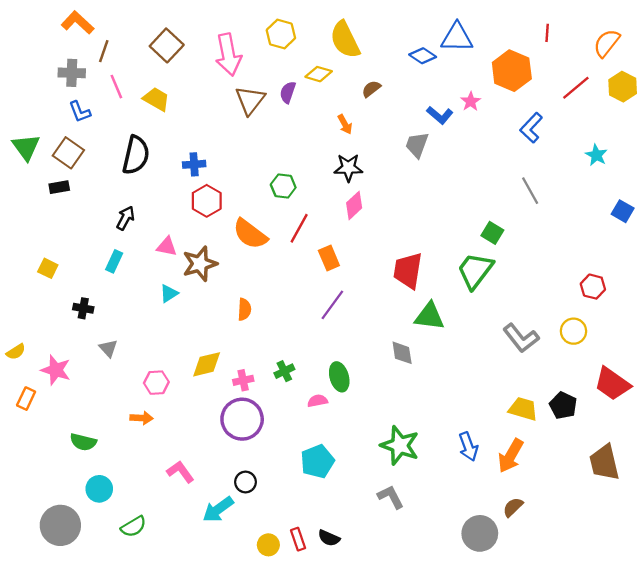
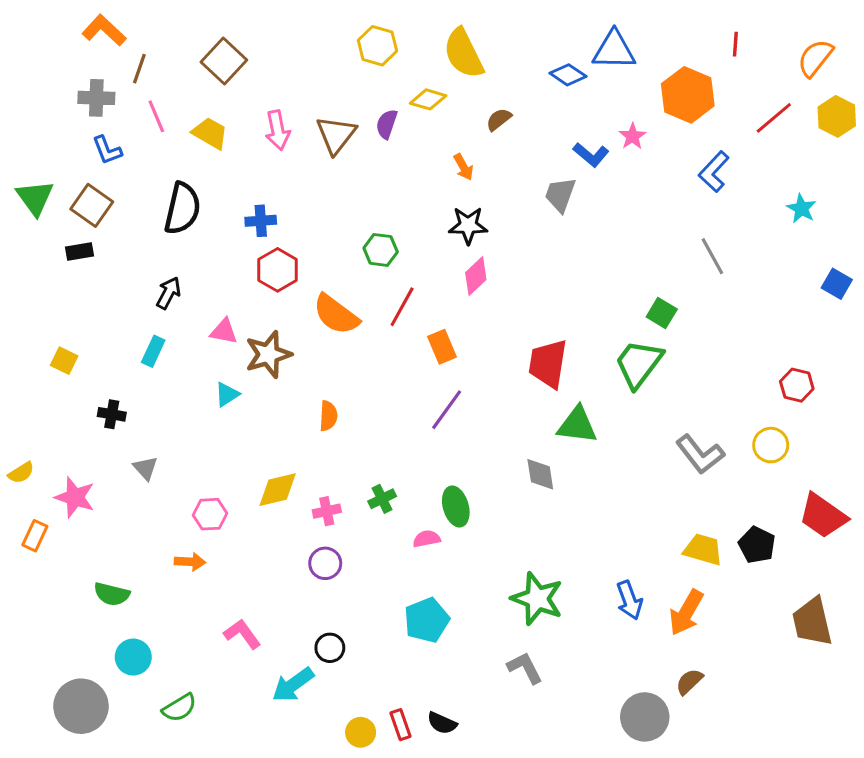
pink arrow: (228, 55) -> (278, 130), moved, size x0.7
purple circle: (242, 419) -> (325, 563), size x0.6

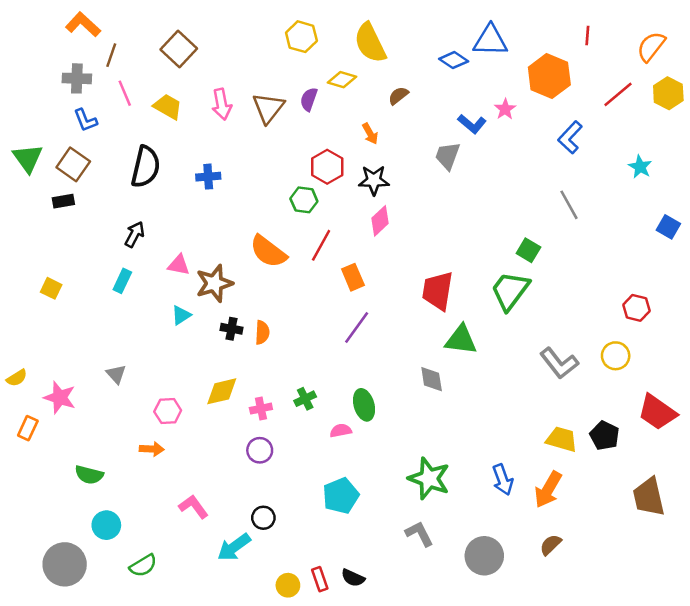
red hexagon: (278, 270) -> (327, 167), moved
black cross: (112, 414) -> (231, 329), moved
gray circle: (645, 717) -> (484, 556), moved

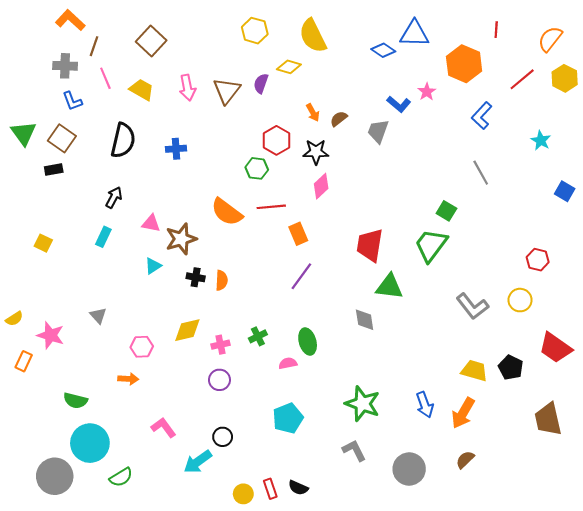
brown semicircle: (398, 96) -> (339, 119), moved
red line: (321, 245) -> (271, 207), turned 56
cyan circle: (106, 525) -> (90, 443), size x1.6

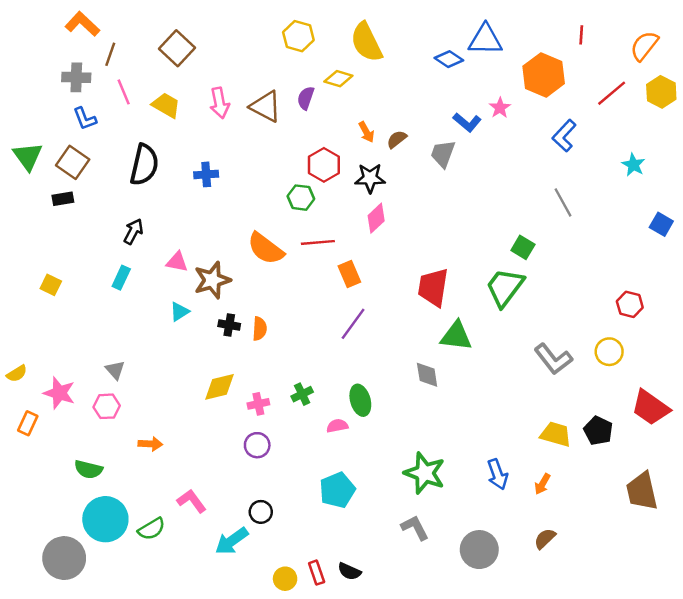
brown triangle: (227, 91) -> (266, 107), turned -40
pink hexagon: (142, 347) -> (107, 406), moved
orange arrow: (463, 413) -> (542, 484), size x0.6
green semicircle: (121, 477) -> (152, 529), moved

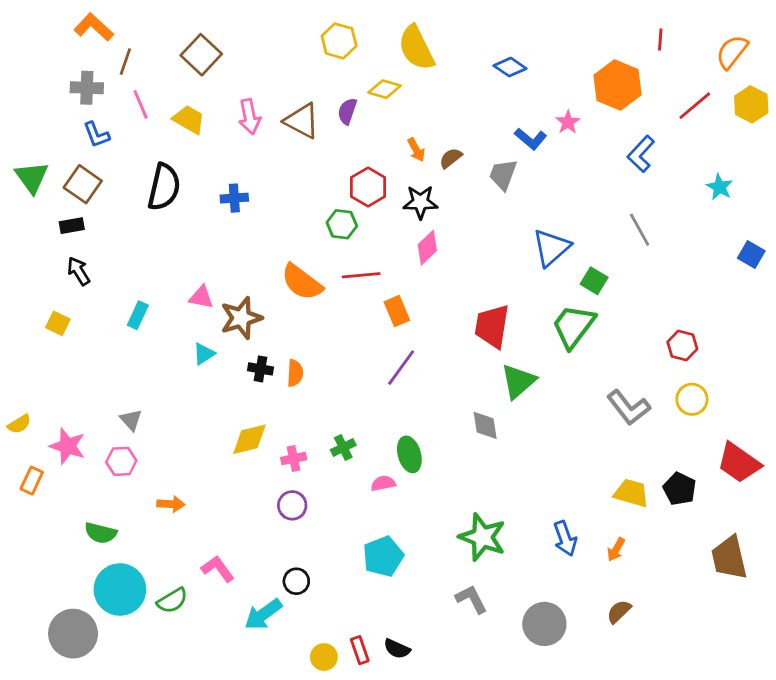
blue triangle: (485, 40) -> (551, 248), moved, turned -42
black arrow: (133, 232) -> (79, 271), moved, turned -60
red hexagon: (630, 304) -> (682, 346), moved
green triangle: (456, 336) -> (518, 381), turned -48

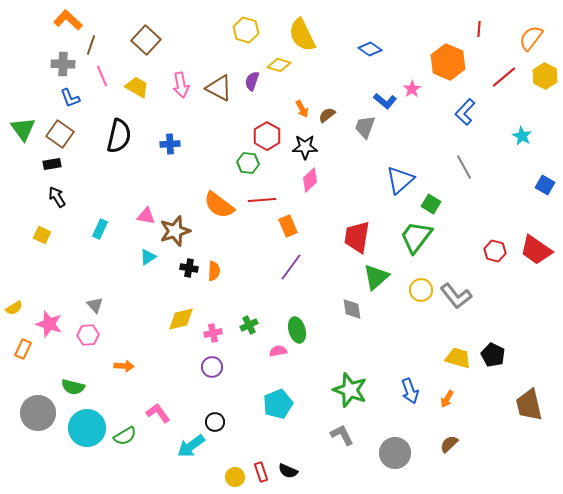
yellow circle: (692, 399) -> (421, 290), moved
red trapezoid: (739, 463) -> (536, 250), moved
gray circle: (73, 634) -> (38, 413), moved

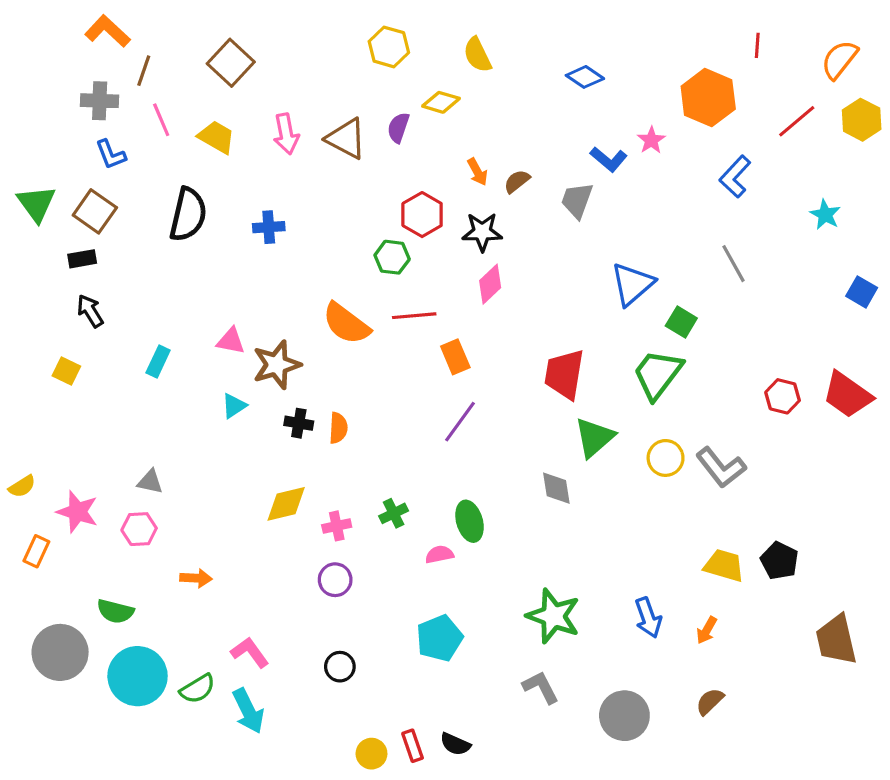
yellow semicircle: (302, 35) -> (477, 55), size x0.7
gray triangle: (95, 305) -> (150, 482), turned -36
cyan arrow: (191, 446) -> (248, 711), moved, turned -80

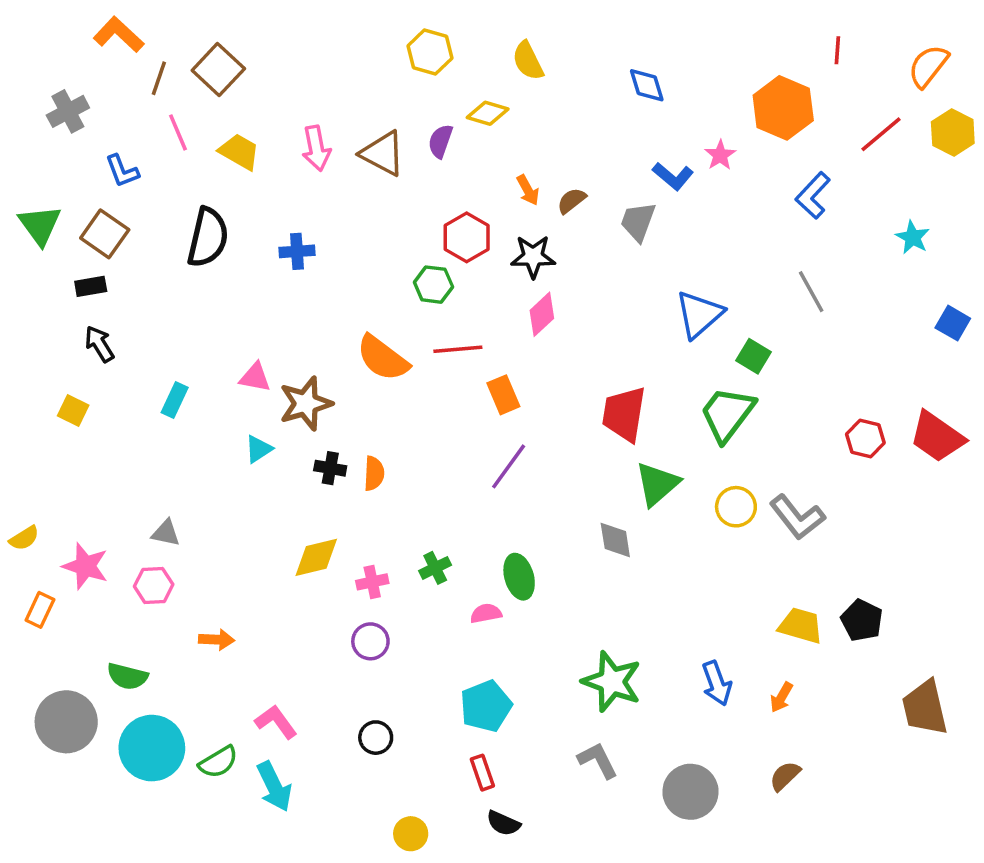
brown square: (231, 63) -> (218, 69), moved
blue diamond: (585, 77) -> (647, 85), turned 39
gray cross: (100, 101) -> (68, 111), moved, turned -30
red rectangle: (413, 746) -> (482, 773), moved

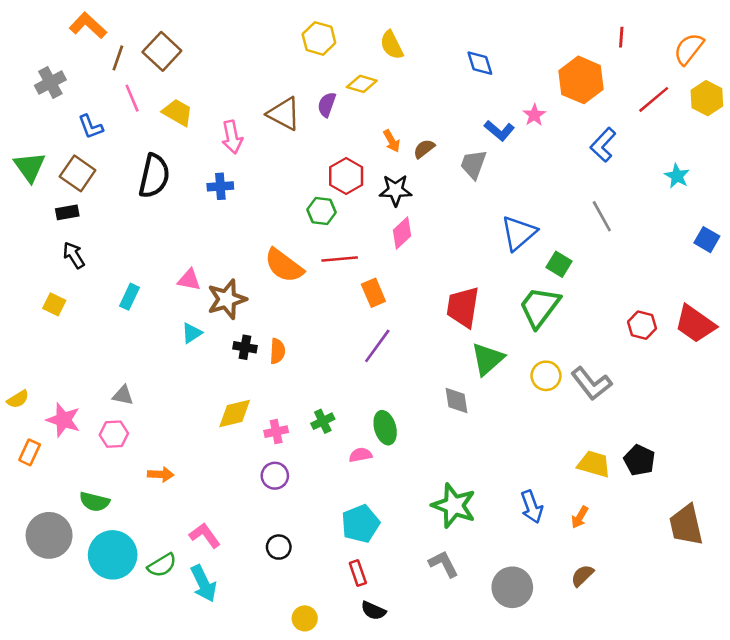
pink arrow: (316, 148) -> (232, 137), moved

